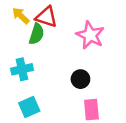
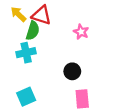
pink star: (90, 35) -> (81, 32), size x0.6
cyan cross: (22, 69) -> (26, 53), moved

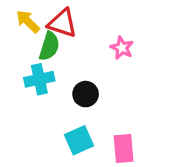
black circle: (72, 71) -> (86, 94), moved
cyan square: (26, 97) -> (79, 140), moved

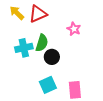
red triangle: (62, 23) -> (38, 14), turned -42
green semicircle: (49, 46) -> (42, 43), moved

